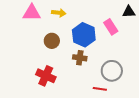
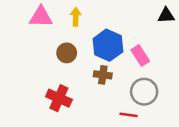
yellow arrow: (59, 13) -> (76, 17), turned -96
pink rectangle: (111, 27) -> (140, 56), moved

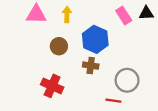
pink rectangle: (140, 56) -> (124, 16), moved

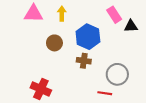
black triangle: (146, 13) -> (131, 26), moved
red cross: (52, 86) -> (41, 89), moved

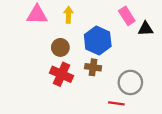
red cross: (41, 89) -> (62, 74), moved

